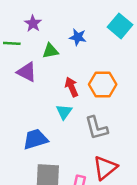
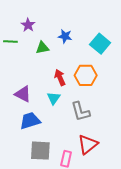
cyan square: (120, 26) -> (100, 44), moved
purple triangle: (27, 72) -> (23, 94), moved

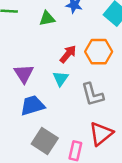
red arrow: (60, 78) -> (68, 54), turned 63
purple triangle: (23, 94) -> (24, 74), turned 30
gray square: (40, 151) -> (45, 141), turned 30

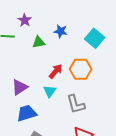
purple triangle: (24, 74) -> (20, 87), turned 30

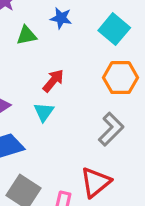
orange hexagon: (81, 69) -> (120, 78), moved
gray L-shape: (76, 104) -> (111, 129), moved, turned -120

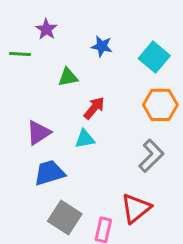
green triangle: (27, 35) -> (68, 77), moved
cyan triangle: (44, 112) -> (85, 139), turned 45

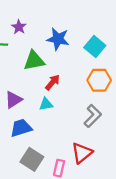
blue star: (102, 46) -> (58, 39), size x1.5
green triangle: (68, 77) -> (34, 61), size x1.5

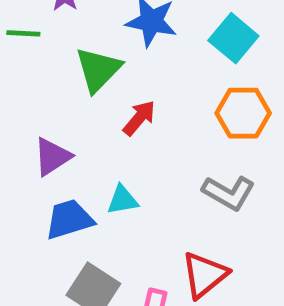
green triangle: (34, 61) -> (98, 70), turned -35
cyan triangle: (46, 104) -> (122, 200), moved
gray L-shape: (93, 116) -> (229, 193), turned 75

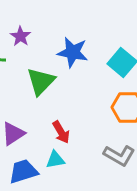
red arrow: (139, 118) -> (61, 132), moved, turned 110

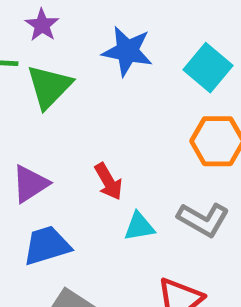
green triangle: (41, 81) -> (49, 87), moved
cyan triangle: (55, 160) -> (139, 227), moved

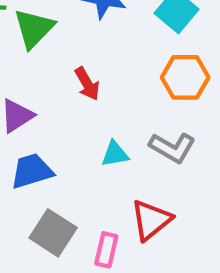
red arrow: (108, 181) -> (87, 84), moved

